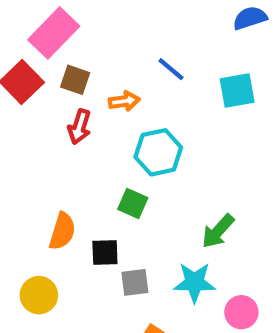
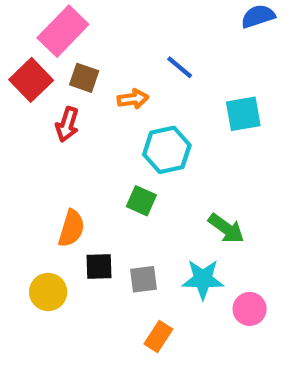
cyan square: (237, 90) -> (243, 114), moved
red arrow: (79, 127) -> (67, 124), moved
green arrow: (218, 231) -> (226, 228), turned -96
black square: (105, 252) -> (99, 267), moved

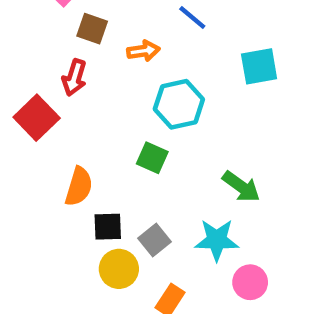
red square: (31, 80) -> (37, 118), moved
gray square: (144, 279) -> (154, 240), turned -32
yellow circle: (48, 292) -> (119, 269), moved
pink circle: (250, 309) -> (250, 282), moved

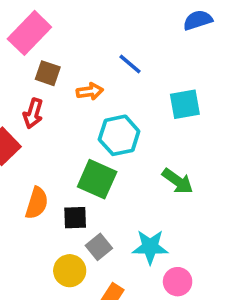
green square: (152, 158) -> (97, 179), size x1.5
green arrow: (241, 187) -> (178, 181), moved
black square: (108, 227) -> (75, 218), moved

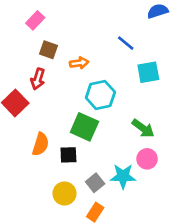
pink rectangle: (29, 33) -> (35, 20), size x0.6
blue line: (130, 64) -> (126, 43), moved
gray square: (99, 247) -> (95, 183), moved
pink circle: (178, 282) -> (147, 159), moved

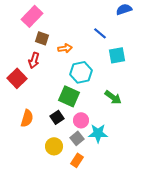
pink rectangle: (35, 20) -> (32, 16), size x1.5
orange semicircle: (41, 144) -> (27, 118), moved
black square: (68, 155) -> (57, 117), turned -32
pink circle: (147, 159) -> (81, 120), moved

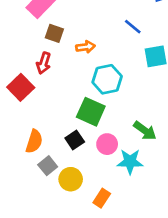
green arrow: (113, 97) -> (145, 131), moved
gray square: (77, 138) -> (48, 166), moved

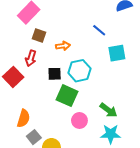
black square: (75, 140) -> (55, 74), moved, turned 32
cyan star: (130, 162) -> (111, 134), moved

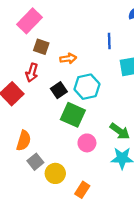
blue line: (99, 30) -> (109, 41), turned 48
black square: (55, 74) -> (59, 90), turned -32

